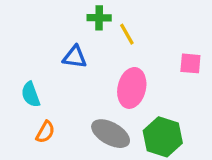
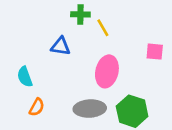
gray ellipse: (111, 134) -> (90, 109), turned -32

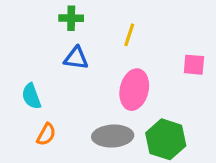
green cross: (80, 14) -> (71, 18), moved
yellow line: (103, 28) -> (129, 35), turned 48

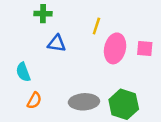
green cross: (71, 18) -> (43, 14), moved
pink ellipse: (134, 90) -> (115, 48), moved

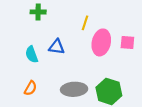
blue triangle: (57, 43) -> (57, 47), moved
cyan semicircle: (23, 72) -> (32, 54), moved

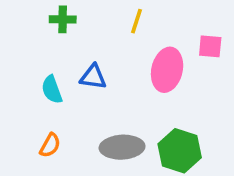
yellow line: (85, 23) -> (136, 21), moved
pink square: (127, 42) -> (210, 46), moved

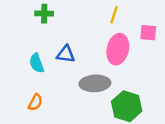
yellow line: (136, 21) -> (114, 15), moved
gray ellipse: (122, 147) -> (95, 83), moved

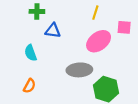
pink ellipse: (118, 49) -> (99, 41), turned 40
blue triangle: (66, 54) -> (53, 31), moved

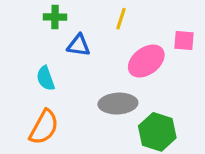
yellow line: (95, 13) -> (121, 19), moved
orange semicircle: (29, 86) -> (44, 127), size x1.6

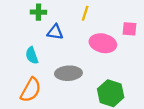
pink ellipse: (146, 61) -> (103, 43), turned 50
gray ellipse: (118, 104) -> (68, 73), moved

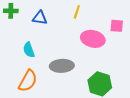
green cross: (38, 12) -> (11, 11), moved
blue triangle: (55, 32) -> (40, 18), moved

